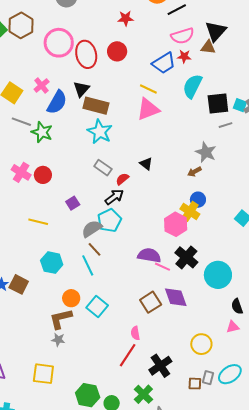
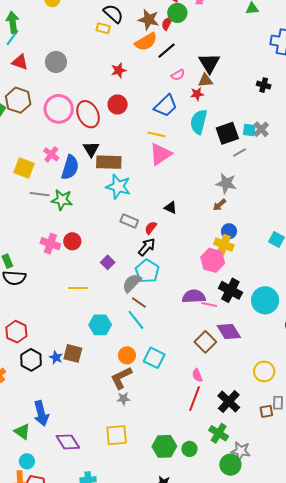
pink semicircle: (183, 36) -> (178, 75), size x0.6
red star: (184, 56) -> (197, 94), moved

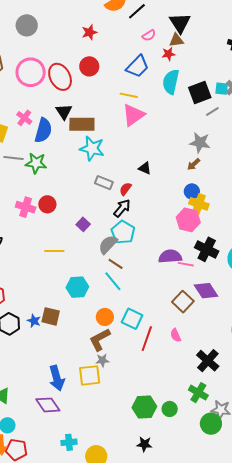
blue circle: (229, 231) -> (192, 191), moved
red line: (195, 399) -> (147, 339), moved
blue arrow: (41, 413) -> (57, 378), moved
yellow square: (117, 435) -> (90, 375), moved

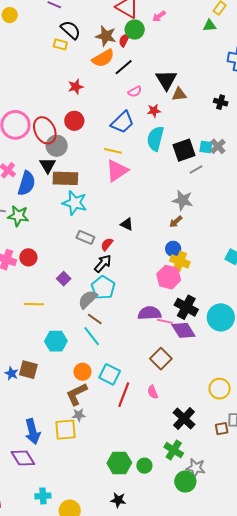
gray circle: (27, 25) -> (57, 146), moved
brown triangle: (176, 40) -> (179, 94), moved
purple diamond: (206, 291) -> (183, 330), moved

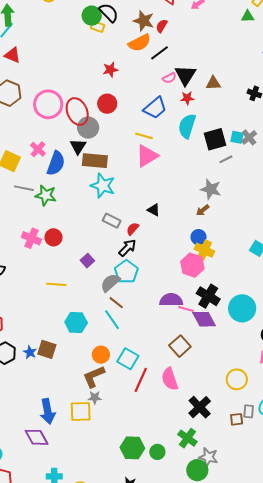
green circle: (135, 30) -> (92, 16), moved
black triangle: (166, 80) -> (185, 75), moved
pink semicircle: (153, 392) -> (170, 379), size x1.6

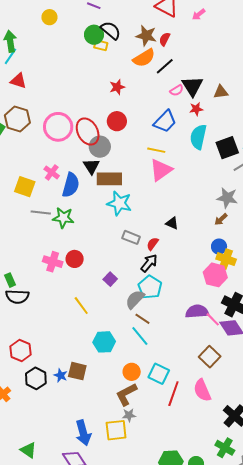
yellow line: (56, 284) -> (81, 306), turned 54
pink line: (186, 309) -> (213, 319), turned 35

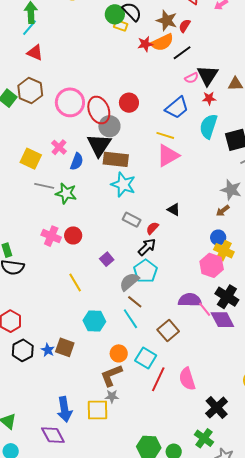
red star: (117, 87) -> (145, 44), moved
black triangle: (91, 166) -> (99, 145), size x1.5
blue semicircle: (71, 185) -> (77, 162), size x0.7
brown square: (210, 357) -> (168, 331), moved

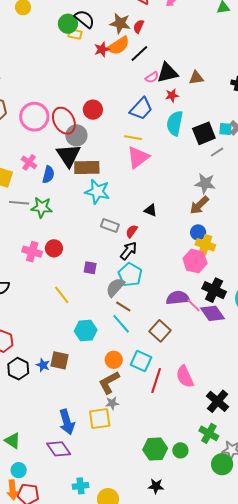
black triangle: (208, 75) -> (168, 73), turned 50
brown arrow: (223, 211) -> (199, 205), size x1.5
purple square: (107, 259) -> (90, 268), turned -32

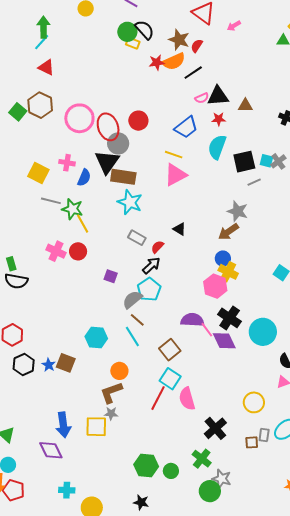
pink cross: (29, 162) -> (67, 163), turned -35
yellow line: (62, 295) -> (83, 224), moved
cyan square: (141, 361) -> (170, 379), moved

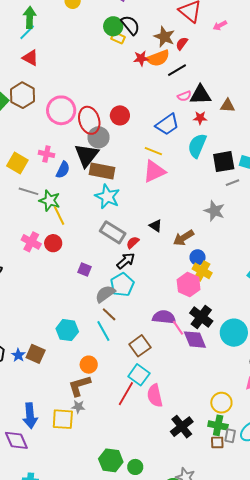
brown arrow: (228, 232) -> (183, 238), moved
gray rectangle: (137, 238) -> (113, 232), size x1.4
green cross: (202, 459) -> (218, 425), moved, turned -30

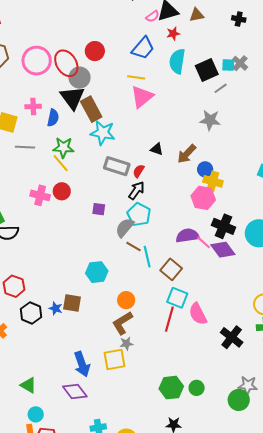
brown rectangle: (102, 171) -> (91, 109), turned 65
green star: (50, 201) -> (63, 148), moved
cyan line: (103, 331) -> (147, 257), moved, turned 30

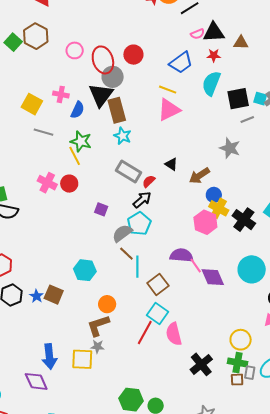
pink circle: (37, 61) -> (75, 50), size x0.6
cyan star: (103, 133) -> (122, 136), size x0.7
black cross: (223, 226) -> (244, 220), moved

